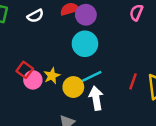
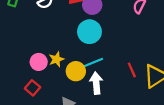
red square: (25, 70) -> (33, 88), moved
red line: (133, 81) -> (132, 70), turned -48

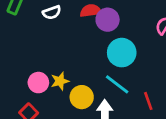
cyan circle: (89, 32) -> (122, 53), moved
cyan line: (92, 63) -> (117, 84), moved, turned 55

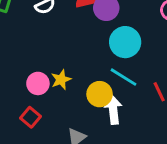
yellow circle: (82, 97) -> (100, 94), moved

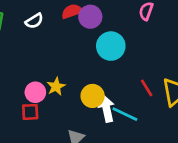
cyan line: (124, 77) -> (125, 114), moved
red square: (31, 117) -> (30, 112), moved, turned -36

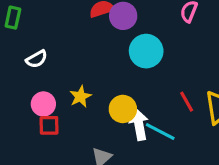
white semicircle: (34, 21) -> (37, 59), moved
pink circle: (35, 92) -> (43, 104), moved

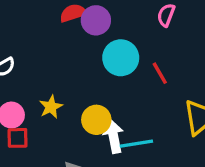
red line: (187, 102) -> (160, 73), moved
cyan line: (160, 131) -> (136, 144), turned -36

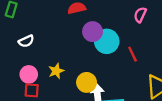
purple circle: (96, 20) -> (93, 32), moved

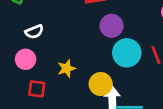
cyan circle: (107, 41) -> (127, 53), moved
pink circle: (29, 74) -> (26, 59), moved

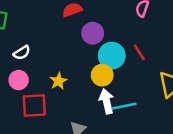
yellow circle: (101, 84) -> (102, 75), moved
red square: (37, 89) -> (34, 106), size x1.5

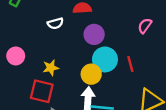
white semicircle: (22, 53) -> (55, 23), moved
red square: (34, 106) -> (42, 91), moved

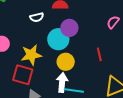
cyan circle: (105, 59) -> (58, 39), moved
yellow star: (51, 68) -> (31, 55), size x1.5

